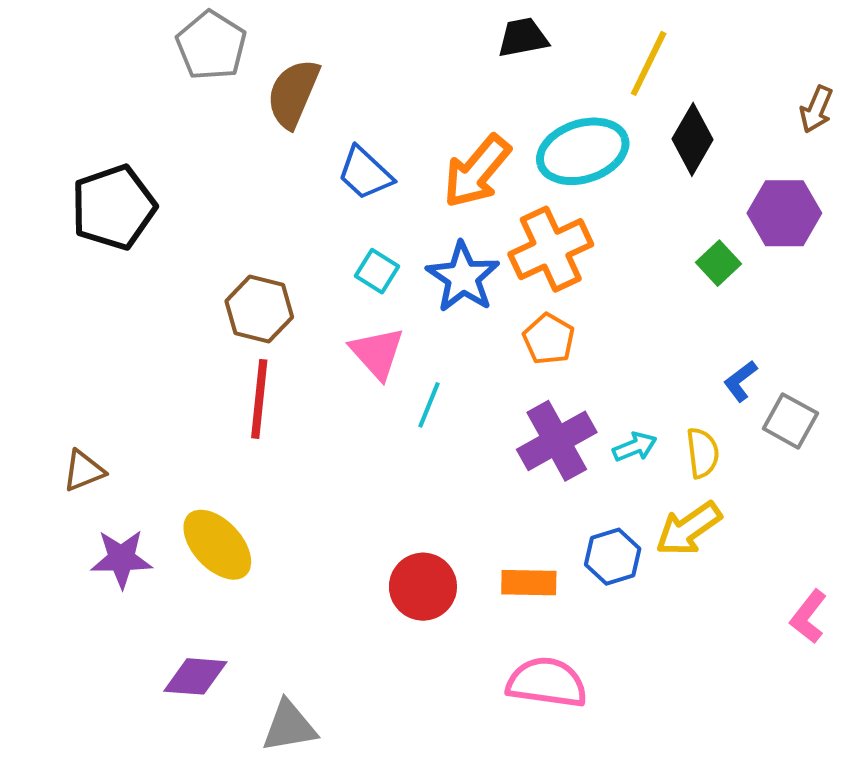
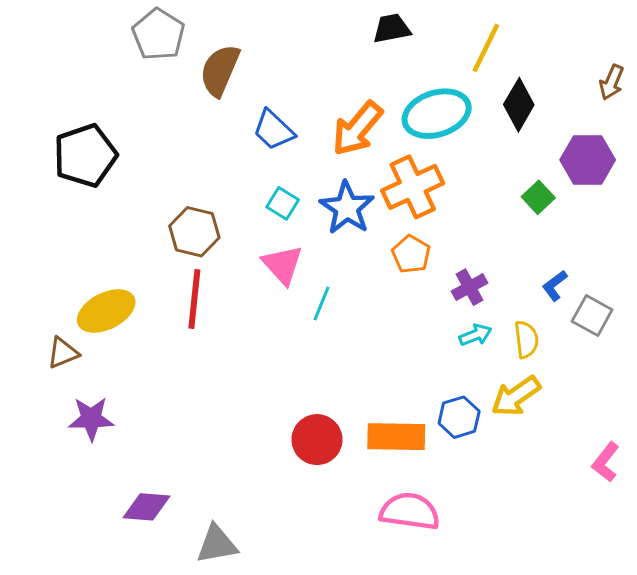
purple cross: (557, 441) -> (470, 287), moved, size x0.6
yellow ellipse: (217, 545) -> (106, 311), moved, turned -74
orange rectangle: (529, 583) -> (396, 437), size x1.4

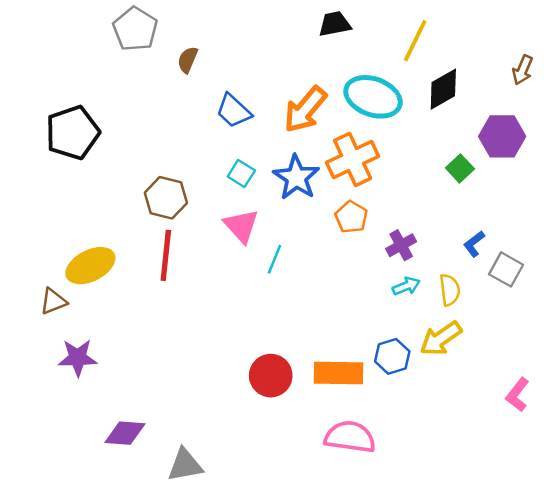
brown semicircle: (220, 70) -> (188, 60), size x0.6
black diamond: (519, 105) -> (443, 89), turned 30
cyan ellipse: (437, 114) -> (373, 97), turned 38

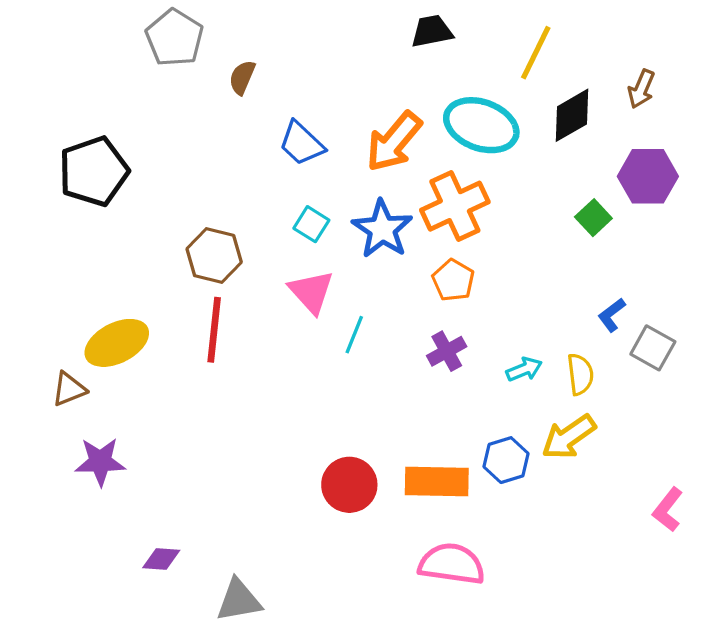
brown arrow: (523, 70) -> (641, 89), moved
purple cross: (401, 245) -> (447, 351), moved
purple diamond: (125, 433) -> (161, 559), size x0.7

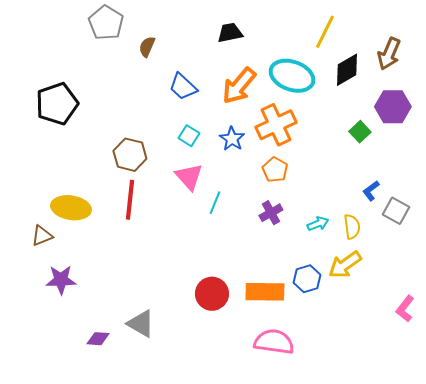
black trapezoid: (432, 31) -> (230, 33), moved
brown arrow: (641, 89) -> (389, 54), size x1.4
blue star: (382, 229) -> (232, 139), size x0.7
yellow ellipse: (117, 343) -> (71, 208), turned 36
gray triangle: (239, 600) -> (141, 324), moved, turned 40

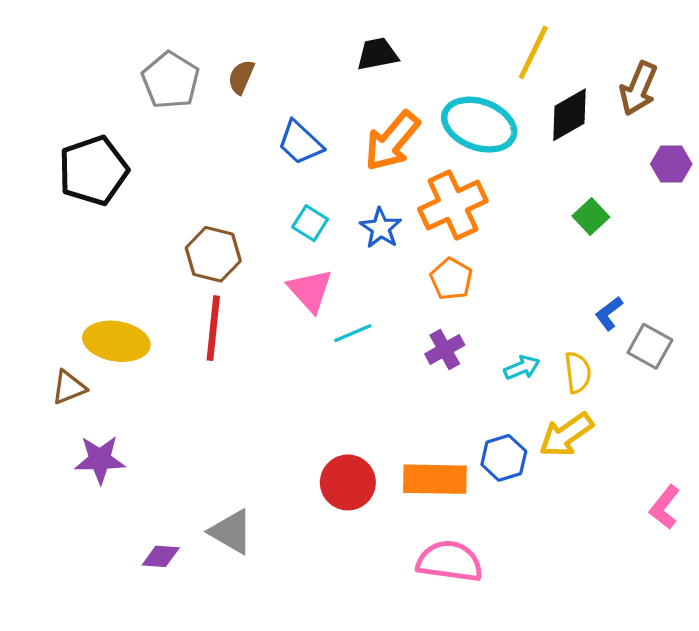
gray pentagon: (106, 23) -> (171, 80), moved
purple hexagon: (393, 107) -> (671, 164), moved, size x0.7
cyan line: (215, 203) -> (353, 333), turned 45

